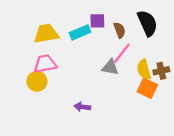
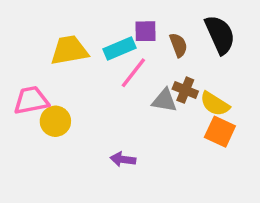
pink line: (122, 53) -> (133, 73), moved
pink trapezoid: (45, 64) -> (31, 100), moved
yellow semicircle: (144, 70) -> (215, 104), turned -42
brown cross: (161, 71) -> (185, 90), moved, turned 35

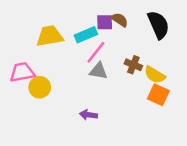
brown semicircle: (178, 45) -> (120, 20), moved, turned -35
gray triangle: (165, 100) -> (98, 71), moved

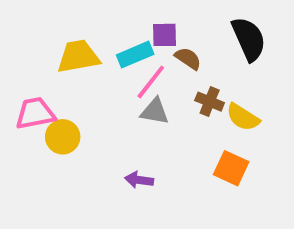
brown semicircle: (120, 20) -> (188, 58), moved
orange square: (158, 95) -> (231, 168), moved

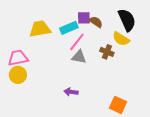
brown semicircle: (188, 58) -> (96, 22), moved
yellow semicircle: (243, 117) -> (121, 39), moved
yellow circle: (63, 137) -> (18, 75), moved
orange square: (231, 168) -> (118, 105), moved

